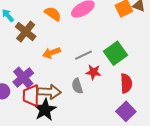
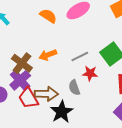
brown cross: (26, 32) -> (22, 63), moved
red trapezoid: (31, 96) -> (28, 98), turned -30
black star: (45, 110) -> (62, 112), moved

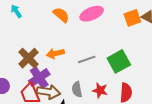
red star: (90, 73) -> (100, 90), moved
purple cross: (20, 80) -> (39, 78), moved

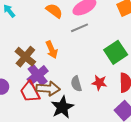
orange arrow: (55, 53) -> (52, 50), turned -96
gray line: (87, 59) -> (80, 28), moved

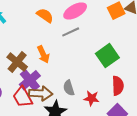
red star: (99, 83) -> (92, 98), moved

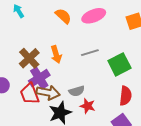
gray line: (71, 32) -> (90, 53), moved
gray semicircle: (69, 88) -> (77, 91), turned -98
red star: (92, 98) -> (88, 106), moved

